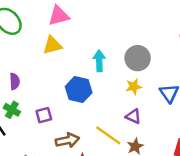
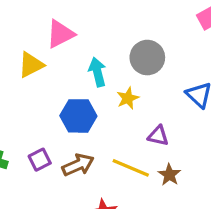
pink triangle: (59, 16) -> (60, 34), moved
yellow star: (134, 87) -> (128, 98), moved
brown arrow: (68, 140) -> (78, 165), moved

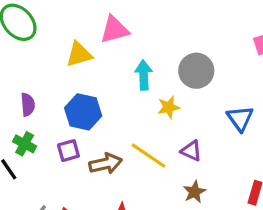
blue hexagon: (78, 116) -> (83, 112), moved
yellow line: (131, 168) -> (148, 156), moved

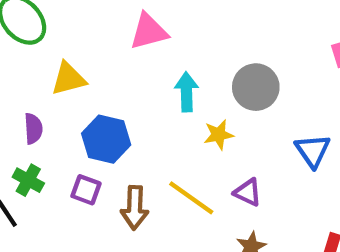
yellow triangle: (79, 54) -> (68, 79), moved
purple square: (68, 151) -> (86, 190), turned 35
brown arrow: (106, 164) -> (135, 208), turned 104

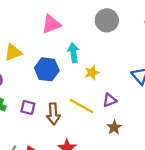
gray circle: (256, 87) -> (107, 20), moved
blue hexagon: (106, 139) -> (47, 69), moved
purple triangle: (248, 192) -> (110, 100), turned -40

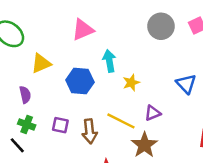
gray circle: (107, 20) -> (161, 26), moved
brown star: (114, 127) -> (144, 145), moved, size x1.5

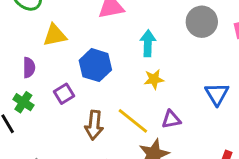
cyan arrow: (109, 61) -> (148, 43), moved
purple square: (60, 125) -> (64, 94), moved, turned 35

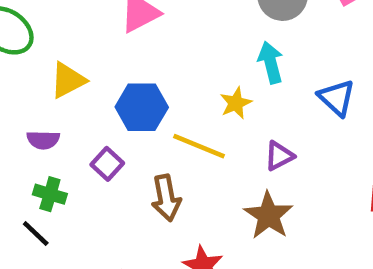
cyan arrow: (148, 43) -> (271, 62), moved
purple semicircle: (29, 68) -> (43, 140), turned 108
yellow line: (133, 121) -> (199, 146), moved

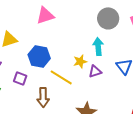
purple triangle: (279, 156) -> (95, 71), moved
purple square: (107, 164) -> (20, 78), turned -32

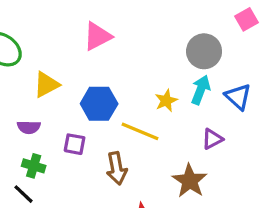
gray circle: (108, 18) -> (204, 51), moved
cyan arrow: (98, 46) -> (201, 90), moved, turned 36
purple triangle: (95, 71) -> (212, 139), moved

